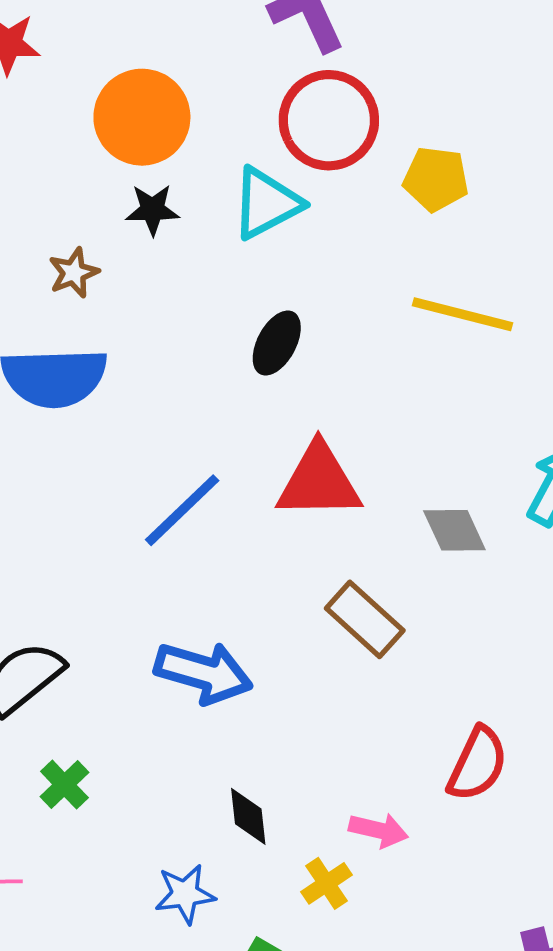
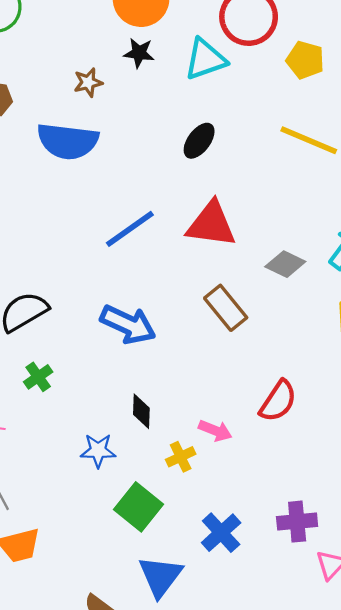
gray diamond: (454, 530) -> (285, 264), turned -48

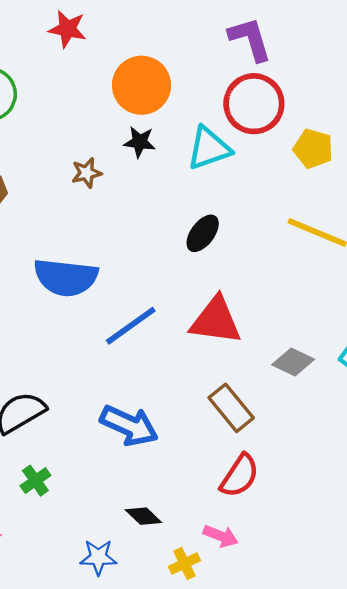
blue semicircle: (68, 141) -> (66, 277), moved
red semicircle: (278, 401) -> (239, 476), moved
black diamond: (141, 411) -> (143, 516), turned -48

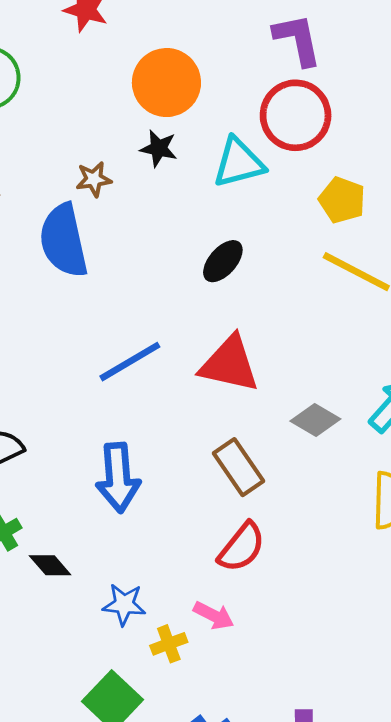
yellow pentagon: (313, 149) -> (342, 200), moved
blue semicircle: (66, 277) -> (64, 241), moved, turned 66
blue arrow: (129, 425) -> (118, 478), turned 56
black diamond: (143, 516) -> (50, 565), moved
blue star: (98, 557) -> (124, 604), moved

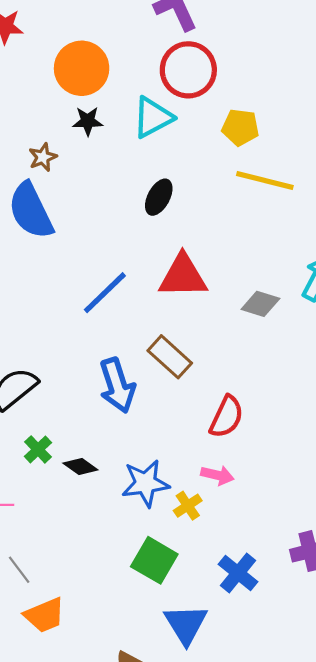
brown rectangle: (239, 467) -> (170, 357), moved
blue star: (124, 604) -> (145, 483), size x1.4

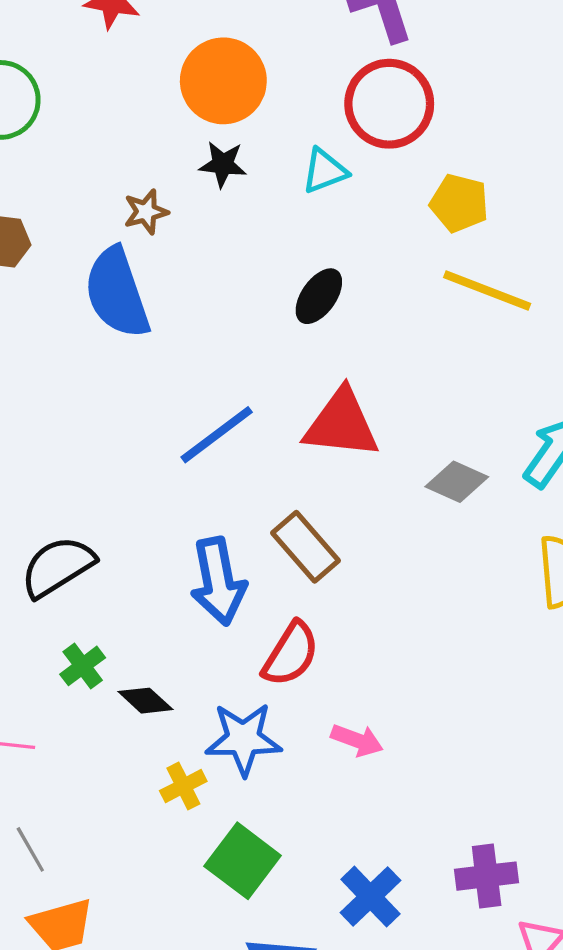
cyan triangle: (153, 117) -> (325, 171), size x0.7
red semicircle: (226, 417) -> (291, 654), moved
yellow cross: (188, 506) -> (183, 786), moved

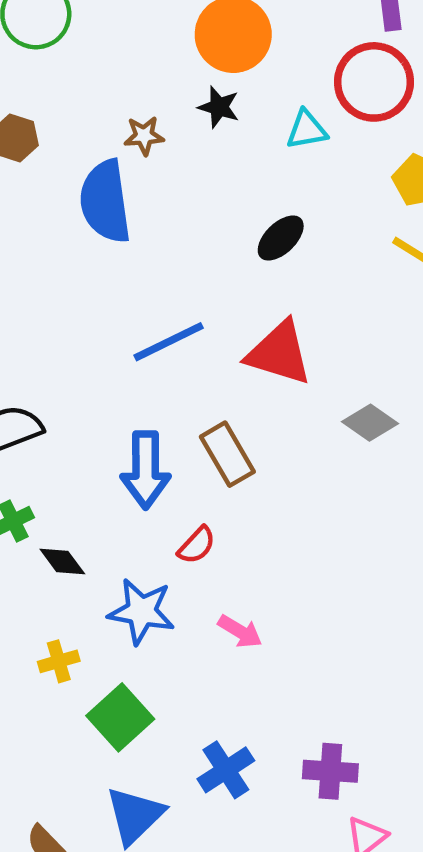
red semicircle: (291, 654) -> (197, 545), size x0.7
yellow cross: (183, 786) -> (59, 661), moved

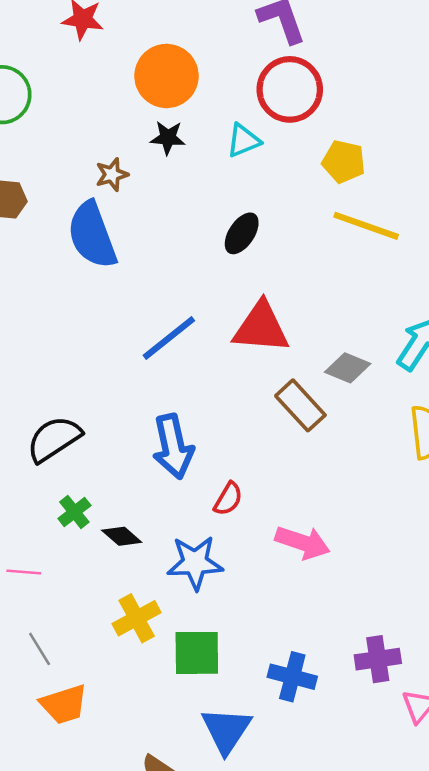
brown rectangle: (227, 454) -> (300, 405), moved
pink arrow: (240, 631) -> (303, 543), moved, size x1.4
yellow cross: (59, 661) -> (137, 618), size x1.4
green square: (120, 717) -> (197, 653), turned -36
blue cross: (226, 770) -> (292, 677), turned -30

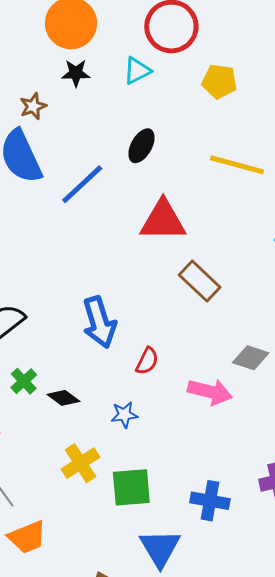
yellow line: (366, 226) -> (237, 165), moved
blue line: (169, 338) -> (82, 184), moved
gray diamond: (348, 368) -> (251, 358), moved
blue star: (195, 563) -> (124, 415), size x0.6

